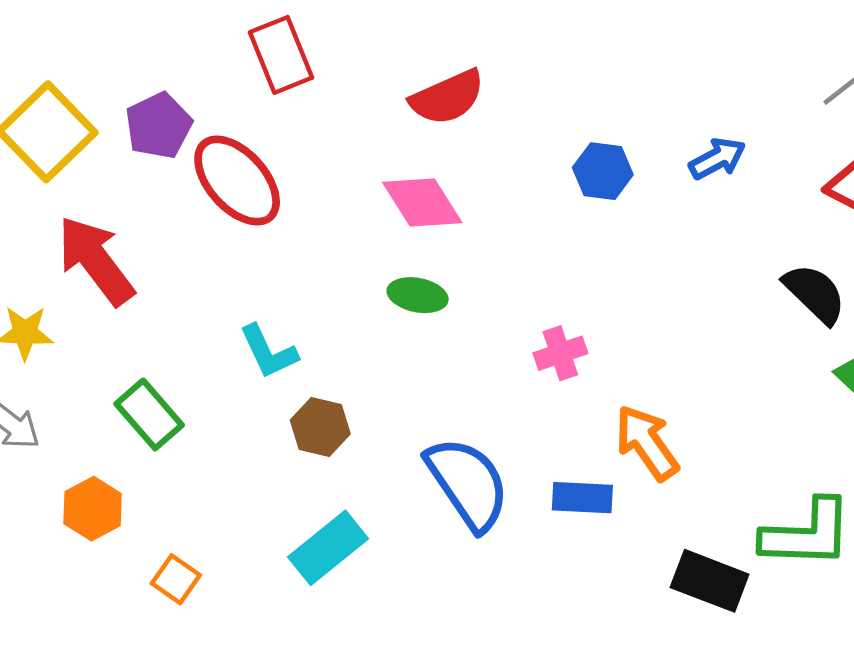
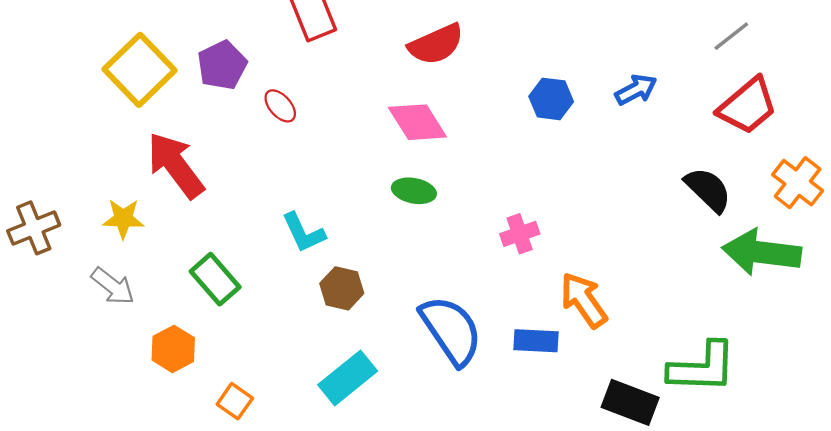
red ellipse: (237, 181) -> (280, 106), size x0.5

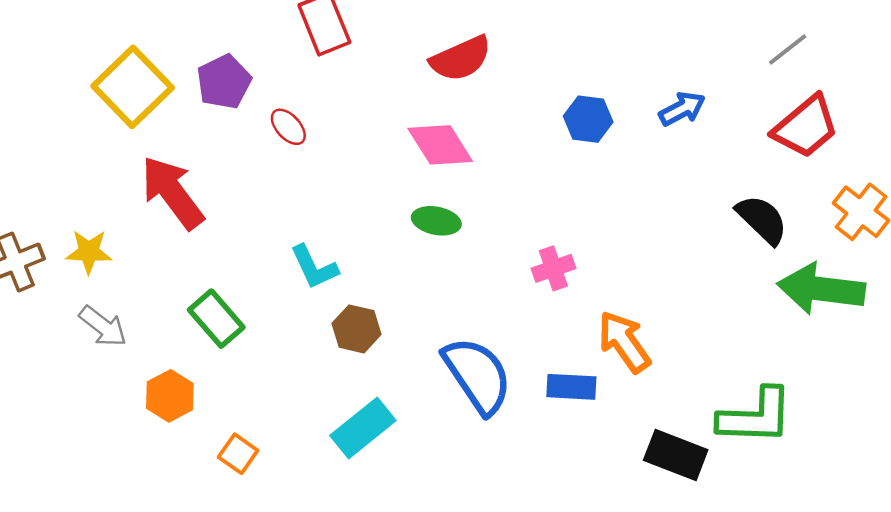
yellow star: (123, 219) -> (89, 252), moved

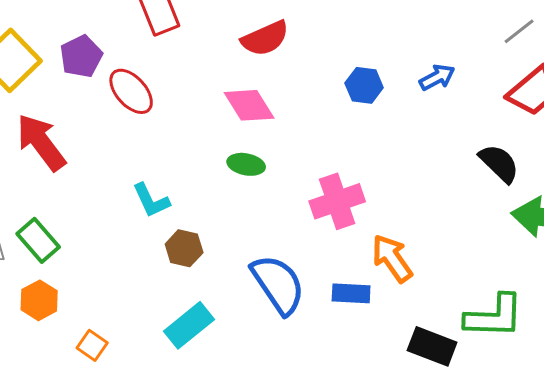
red ellipse: (288, 127) -> (131, 91), size x1.6
pink cross: (553, 268) -> (337, 201), size x1.6
green rectangle: (216, 319) -> (38, 240), moved

